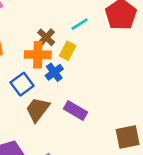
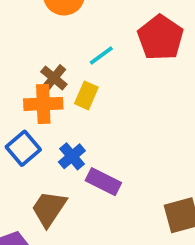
blue cross: (54, 72) -> (72, 156), moved
brown trapezoid: (38, 110) -> (49, 209), moved

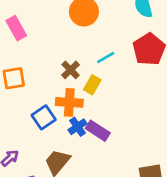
orange cross: (43, 104) -> (69, 102), moved
purple rectangle: (103, 182) -> (98, 131), moved

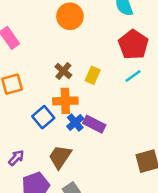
cyan line: (106, 58) -> (133, 76), moved
yellow rectangle: (92, 85) -> (93, 75), moved

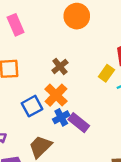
yellow rectangle: (93, 75) -> (106, 73), moved
orange cross: (65, 101) -> (56, 95), turned 35

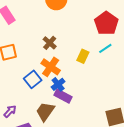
yellow rectangle: (106, 73) -> (83, 56), moved
purple rectangle: (79, 123) -> (63, 96), moved

